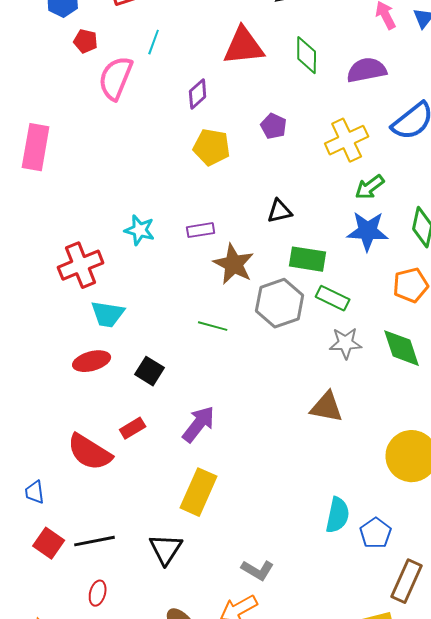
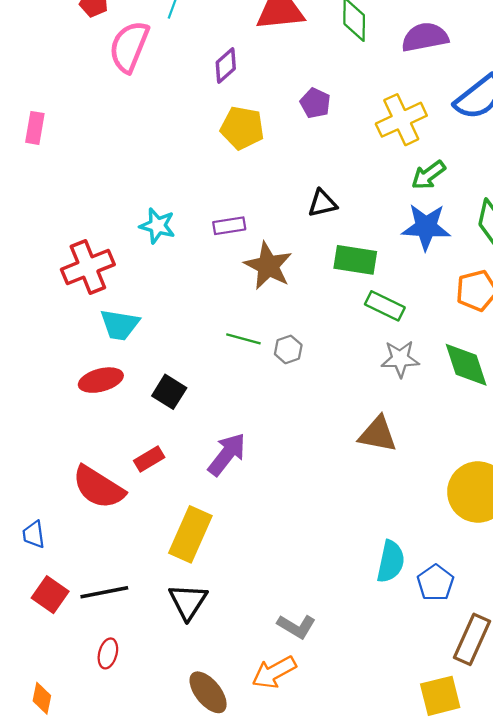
pink rectangle: (36, 147) -> (35, 128), size x0.6
gray hexagon: (280, 303) -> (288, 349), moved, size x0.5
yellow rectangle: (199, 492) -> (190, 534), moved

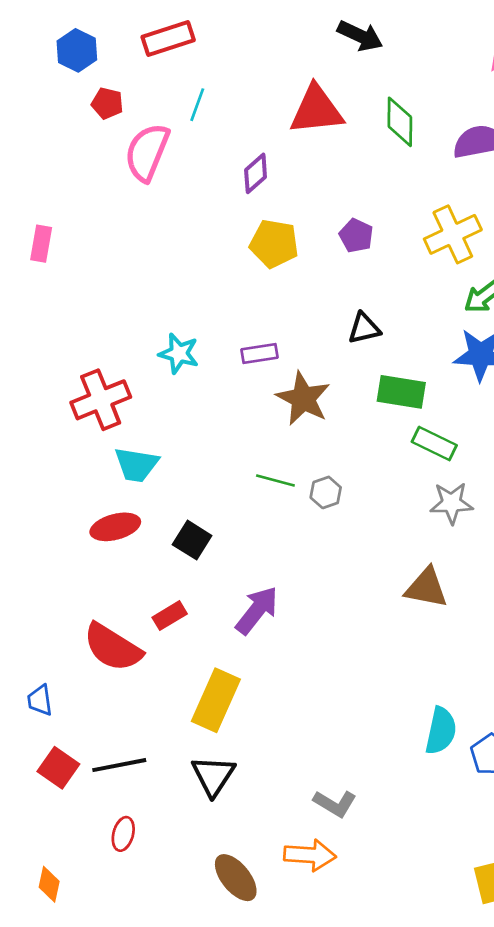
purple pentagon: (315, 103) -> (356, 236), moved
orange arrow: (274, 672) -> (310, 855), turned -147

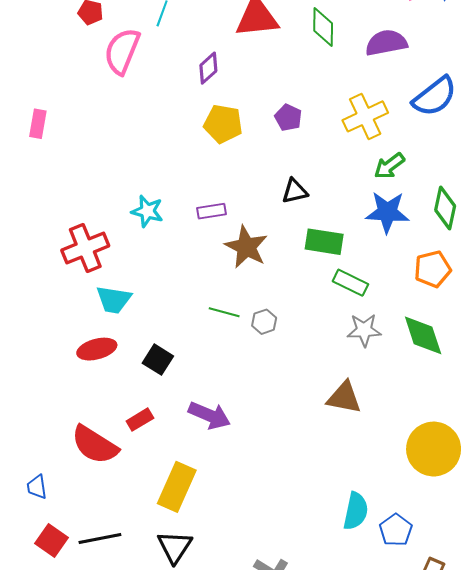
purple arrow: (257, 610) -> (209, 415), turned 75

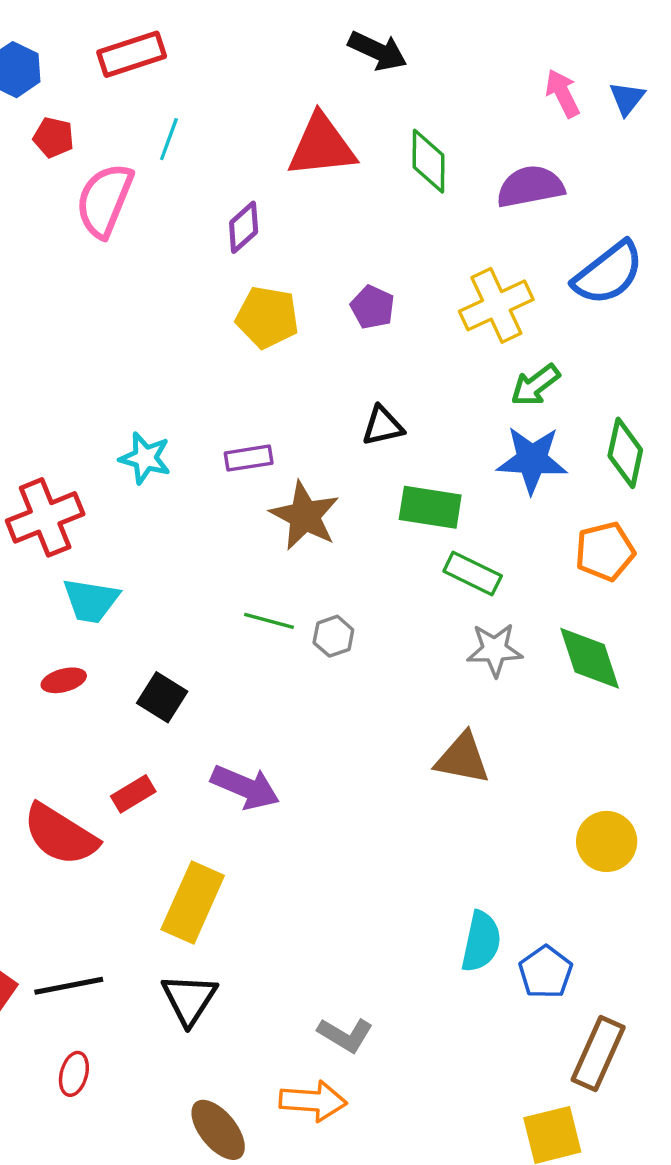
red ellipse: (97, 349) -> (64, 680), size x0.7
yellow circle: (434, 449) -> (607, 841), size x0.7

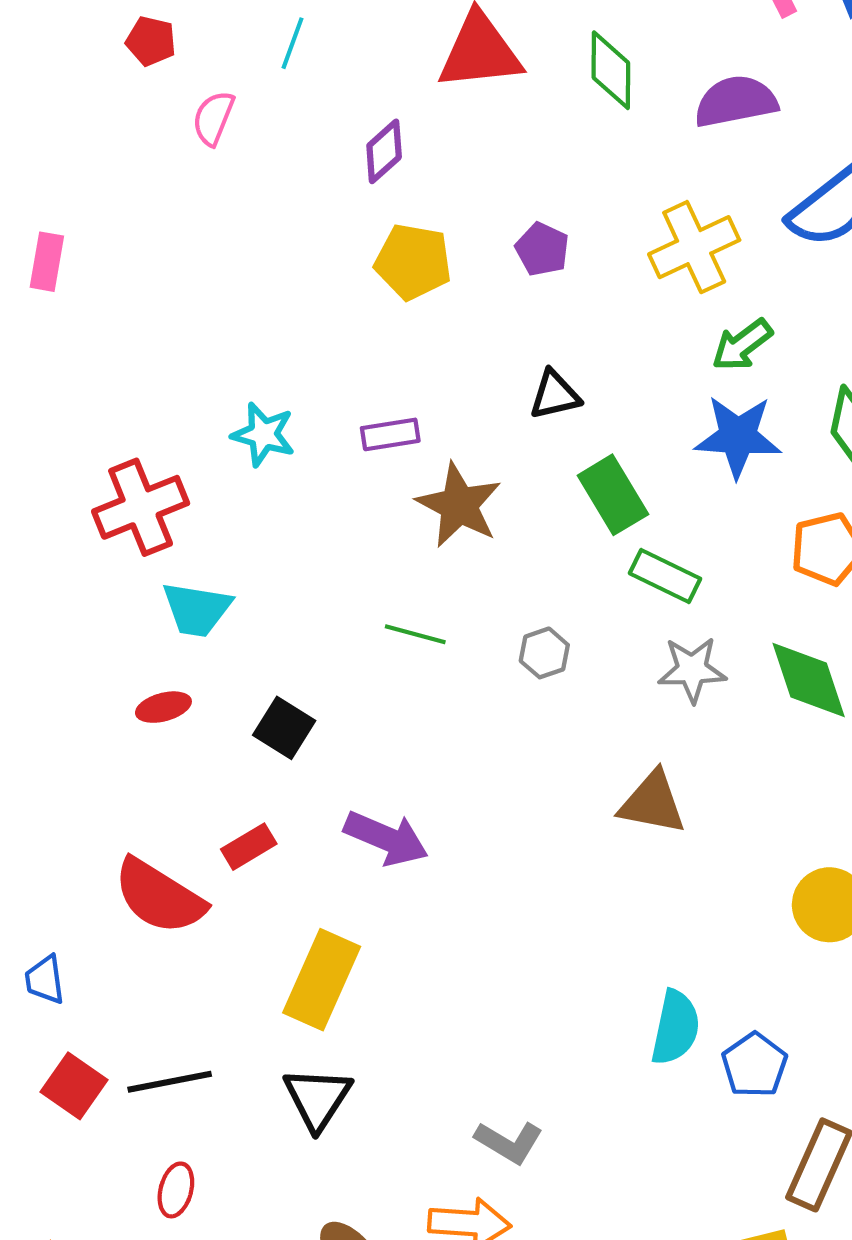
pink semicircle: (104, 200) -> (213, 118), size x0.6
green rectangle: (430, 507) -> (613, 495), turned 50
gray hexagon: (333, 636) -> (544, 653), moved

